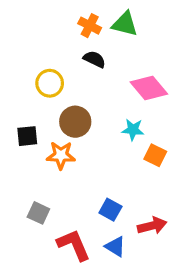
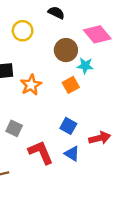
brown circle: (75, 122) -> (66, 50), moved
orange star: (61, 155) -> (31, 85), turned -30
orange square: (155, 155) -> (71, 85), moved, turned 35

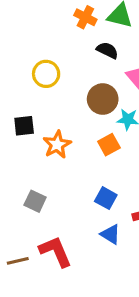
black semicircle: (56, 13) -> (107, 50), moved
red L-shape: (41, 152) -> (55, 251), moved

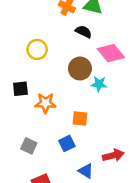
orange star: (57, 145) -> (45, 103), turned 30
orange square: (109, 145) -> (80, 119), moved, turned 35
blue square: (106, 198) -> (67, 143), moved, turned 35

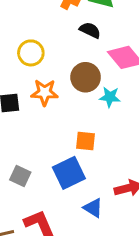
orange star: (45, 103) -> (45, 92), moved
blue square: (67, 143) -> (69, 173), size x1.5

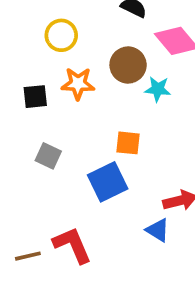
gray square: (20, 176) -> (48, 156), moved
blue triangle: (93, 208) -> (158, 230), moved

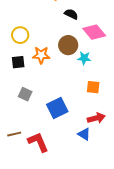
yellow circle: (61, 35) -> (20, 35), moved
orange square: (128, 143) -> (93, 87), moved
brown line: (28, 256) -> (14, 134), moved

